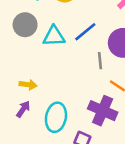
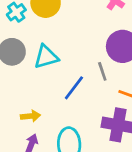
blue line: (85, 32) -> (74, 88), moved

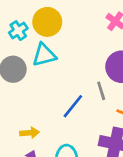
cyan triangle: (46, 57) -> (44, 55), moved

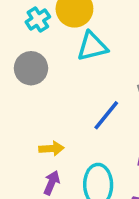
cyan triangle: (44, 55) -> (92, 46), moved

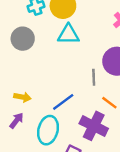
blue line: (106, 115) -> (63, 102), moved

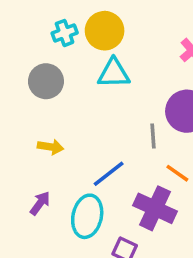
yellow arrow: (22, 97) -> (51, 147), moved

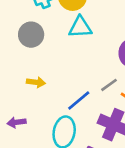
gray line: (153, 136) -> (109, 85), moved, turned 60
purple arrow: (40, 203) -> (17, 122), moved, turned -132

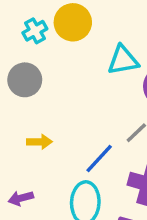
cyan triangle: (80, 27) -> (123, 60), moved

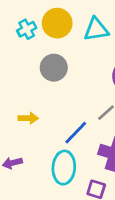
cyan triangle: (123, 60) -> (96, 29), moved
gray circle: (25, 80) -> (54, 68), moved

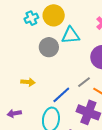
cyan triangle: (96, 29) -> (71, 35), moved

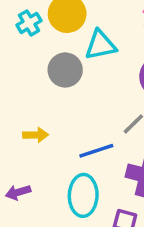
blue line: (61, 95) -> (96, 151), turned 30

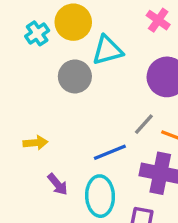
yellow arrow: (36, 135) -> (35, 143), moved
purple arrow: (18, 192) -> (58, 184), moved, turned -110

